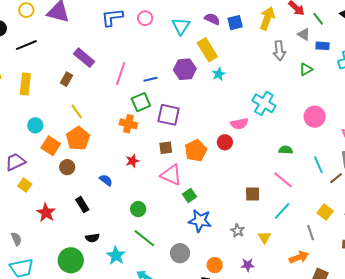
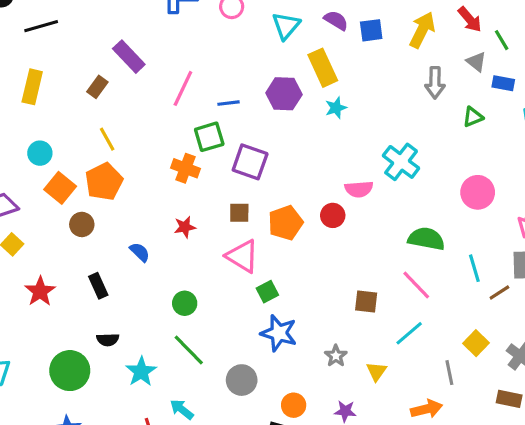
green semicircle: (286, 150) -> (426, 239), size x1.6

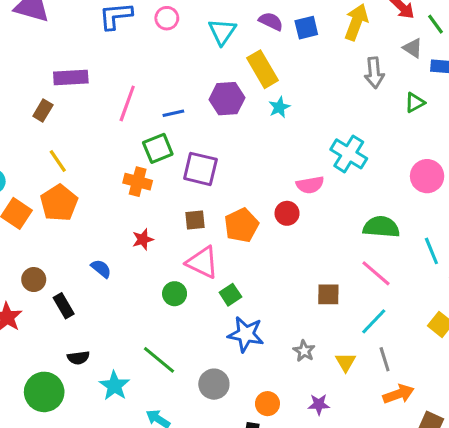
purple rectangle: (129, 57) -> (71, 78), turned -44
brown circle: (82, 224) -> (34, 280), moved
green circle: (185, 303) -> (175, 294), moved
gray line: (449, 373) -> (385, 359), moved

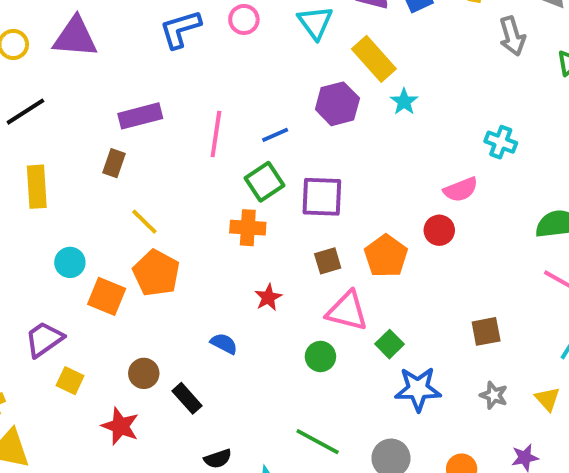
cyan cross: (349, 154) -> (501, 142), size x0.7
brown square: (328, 294) -> (486, 331), moved

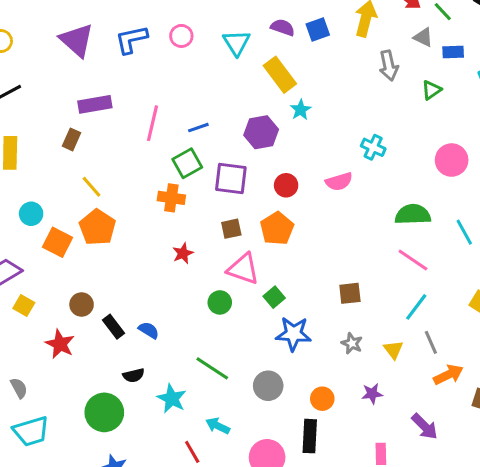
purple triangle: (75, 37) -> (77, 40), moved, turned 33
purple hexagon: (337, 104) -> (261, 132), moved
red circle: (439, 230) -> (286, 185), moved
blue semicircle: (224, 344) -> (149, 330), moved

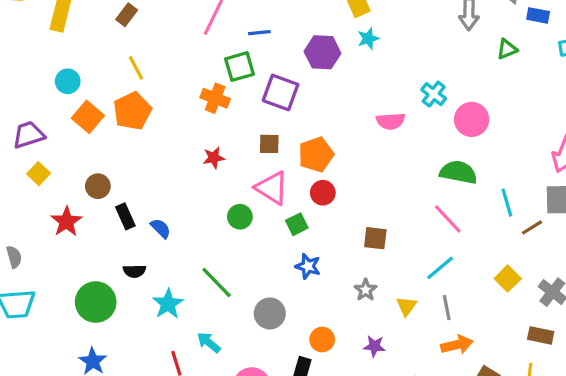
pink circle: (452, 160) -> (472, 119), moved
red circle: (286, 185) -> (323, 193), moved
blue star: (293, 334) -> (308, 266), size x0.7

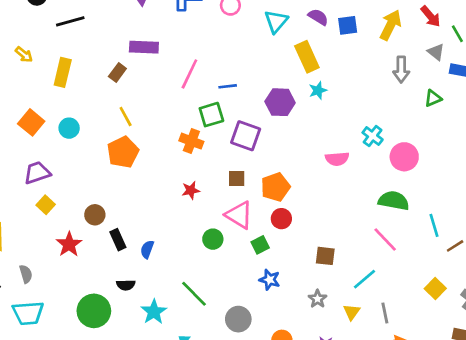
orange square: (88, 117) -> (31, 122), moved
blue semicircle: (161, 228) -> (147, 249), turned -114
cyan line: (440, 268) -> (365, 279), moved

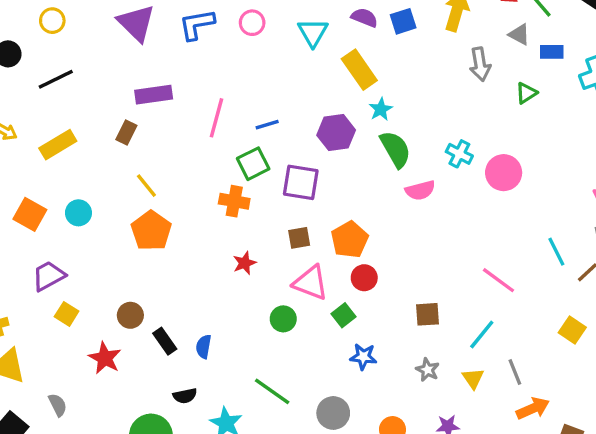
yellow rectangle: (63, 72) -> (58, 145), turned 56
green semicircle: (394, 201) -> (395, 149), moved, turned 60

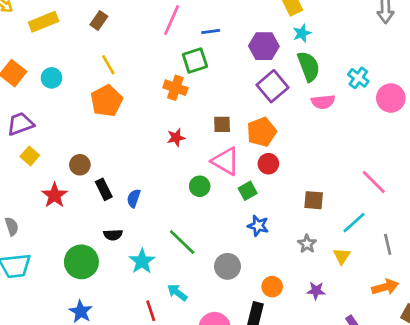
purple square: (301, 182) -> (273, 86), moved, turned 32
gray line: (515, 372) -> (388, 244), moved

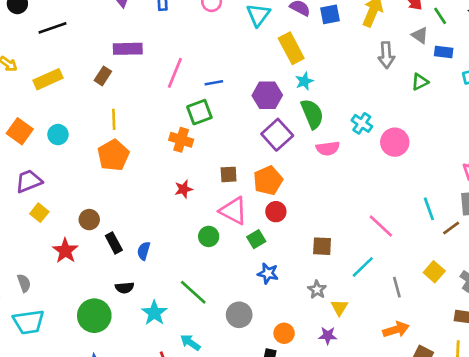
yellow line: (108, 65) -> (114, 119), turned 30
yellow triangle: (342, 256) -> (339, 307), moved

